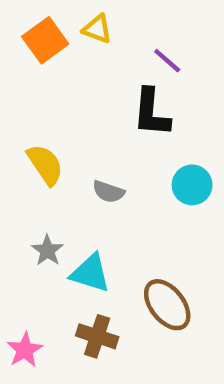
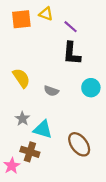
orange square: (45, 40) -> (21, 19), turned 30
purple line: (167, 61) -> (71, 27), moved
brown cross: (97, 336) -> (30, 152), moved

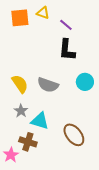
yellow semicircle: (21, 78) -> (20, 84), moved
gray semicircle: (51, 91) -> (48, 85), size x1.5

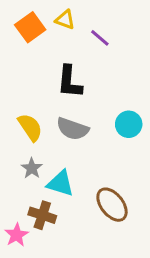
orange square: (20, 18) -> (30, 27), turned -30
black L-shape: (67, 50) -> (70, 82), moved

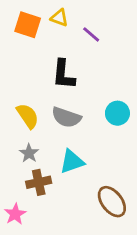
orange square: (30, 27) -> (28, 25), turned -36
cyan triangle: (60, 183) -> (72, 162), moved, turned -36
brown ellipse: (112, 205) -> (112, 202), moved
brown cross: (42, 215) -> (39, 182), moved, turned -30

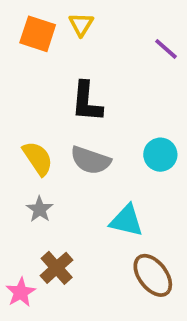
yellow triangle: (59, 18) -> (81, 24), turned 42
purple line: (91, 34) -> (166, 49), moved
cyan triangle: (72, 162) -> (126, 221), moved, turned 32
brown cross: (39, 182) -> (57, 268), moved, turned -30

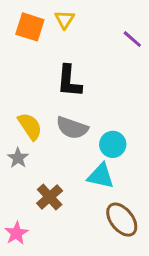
cyan circle: (160, 155) -> (113, 144), moved
gray star: (40, 209) -> (18, 158), moved
brown cross: (57, 268) -> (50, 197), moved

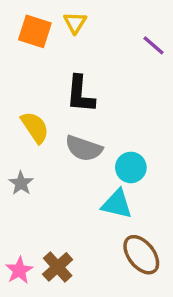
yellow semicircle: (30, 126) -> (35, 127), moved
brown cross: (50, 197) -> (58, 267), moved

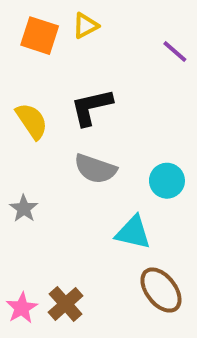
yellow triangle: (75, 23) -> (85, 26), turned 30
black L-shape: (80, 94) -> (91, 107), turned 72
yellow semicircle: (35, 127) -> (32, 121), moved
cyan circle: (131, 167) -> (167, 181), moved

